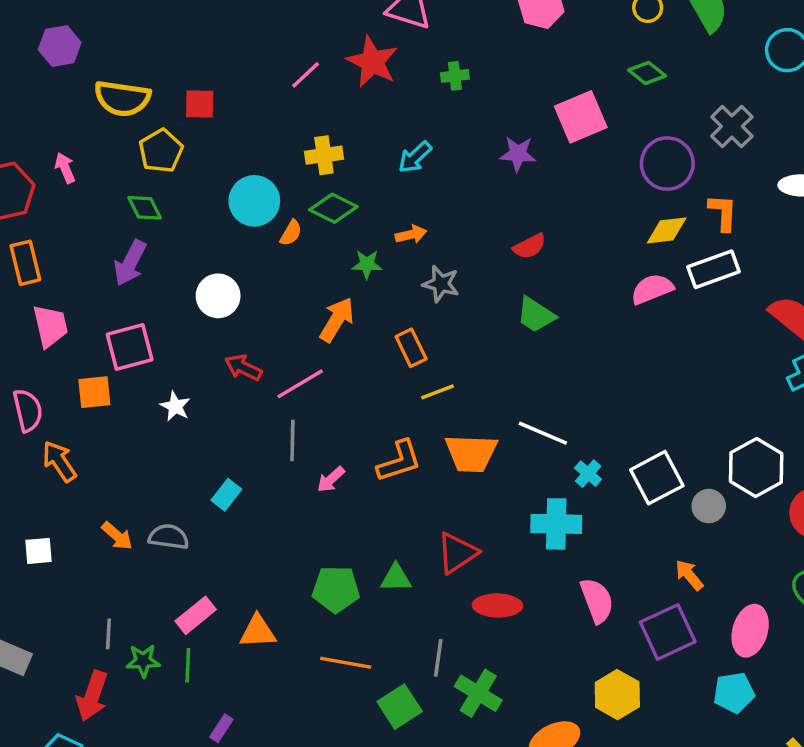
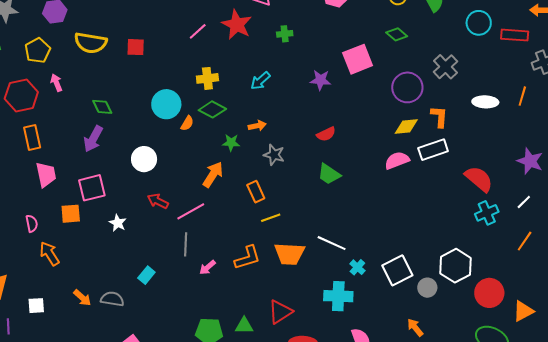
yellow pentagon: (161, 151) -> (38, 51), moved
pink semicircle: (28, 410) -> (32, 224), size x0.7

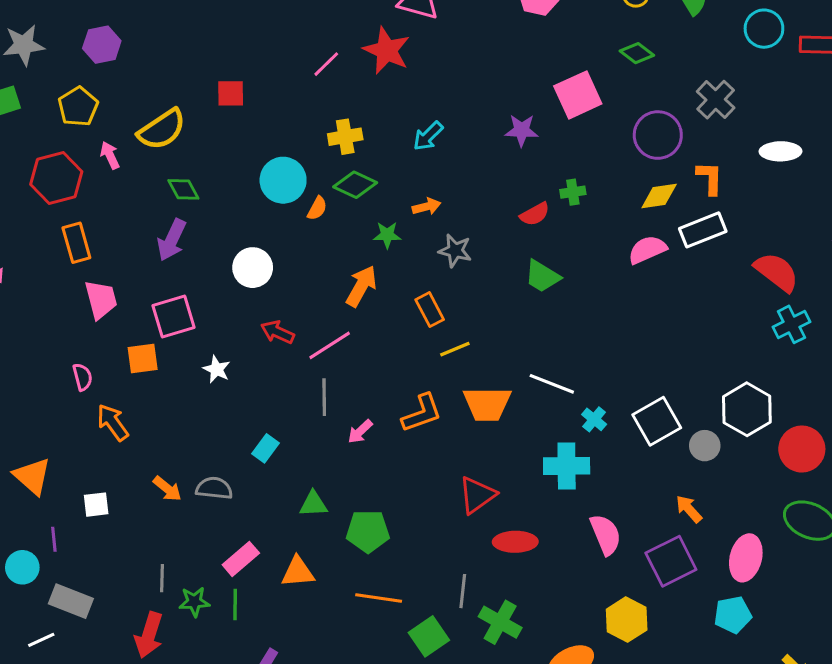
green cross: (285, 34) -> (573, 192), moved
yellow semicircle: (91, 43) -> (162, 129), moved, turned -40
green triangle: (244, 326) -> (313, 504), moved

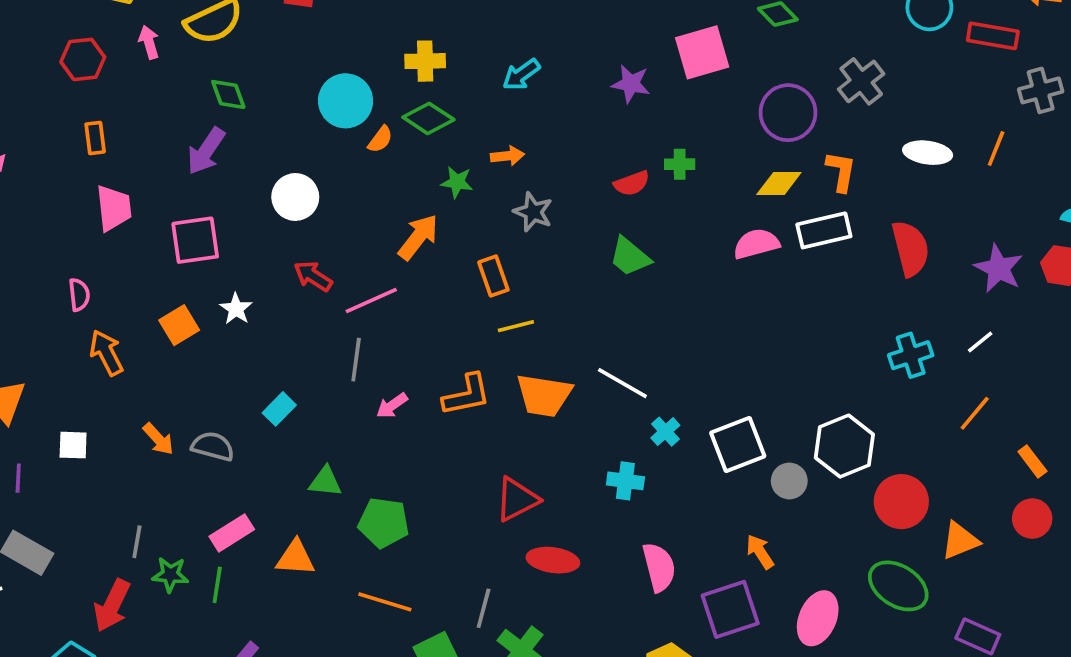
red hexagon: (56, 178) -> (83, 59), size x0.7
orange rectangle: (76, 243) -> (95, 138), size x0.7
red semicircle: (777, 272) -> (910, 248), moved, turned 30
orange square: (143, 359) -> (179, 325), moved, turned -32
cyan cross: (567, 466) -> (625, 481), size x0.7

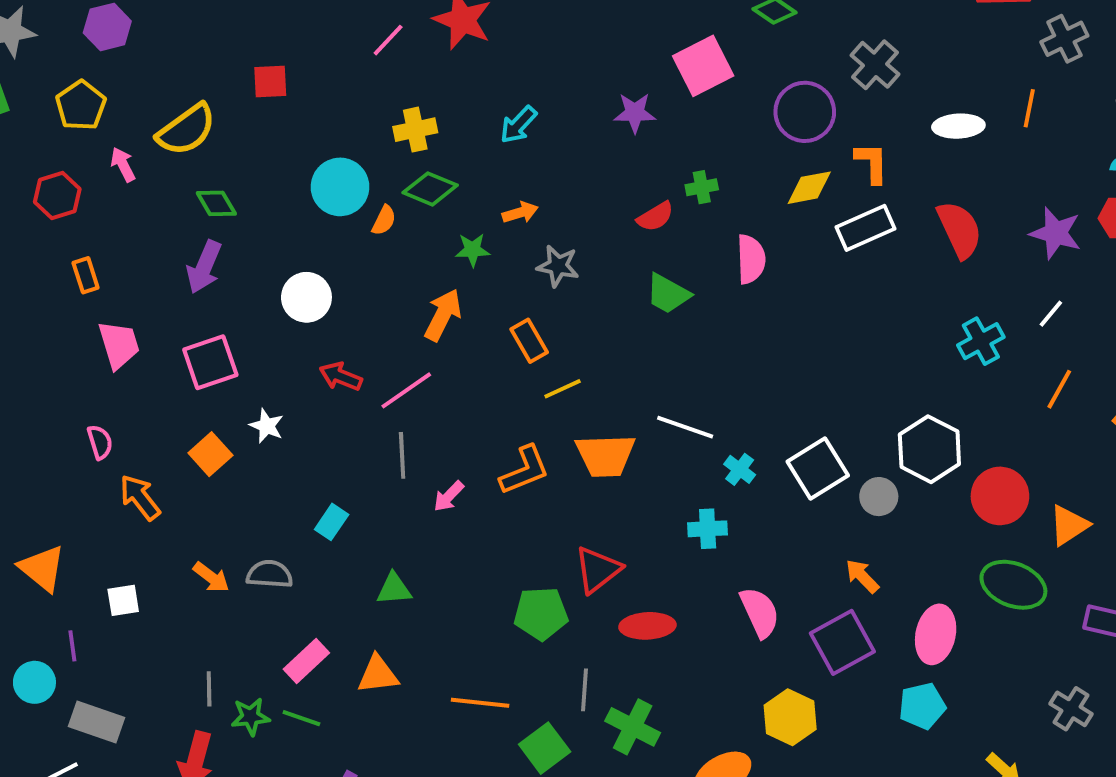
pink semicircle: (756, 244) -> (751, 259), moved, turned 114
green pentagon: (384, 523) -> (541, 614), moved
green line: (217, 585) -> (301, 718), turned -69

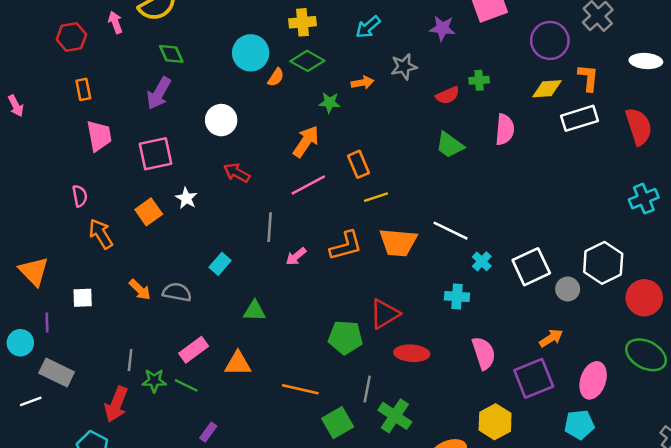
gray star: (558, 266) -> (404, 67), moved, turned -30
pink line: (406, 390) -> (308, 185), moved
orange arrow: (862, 576) -> (551, 338), turned 95

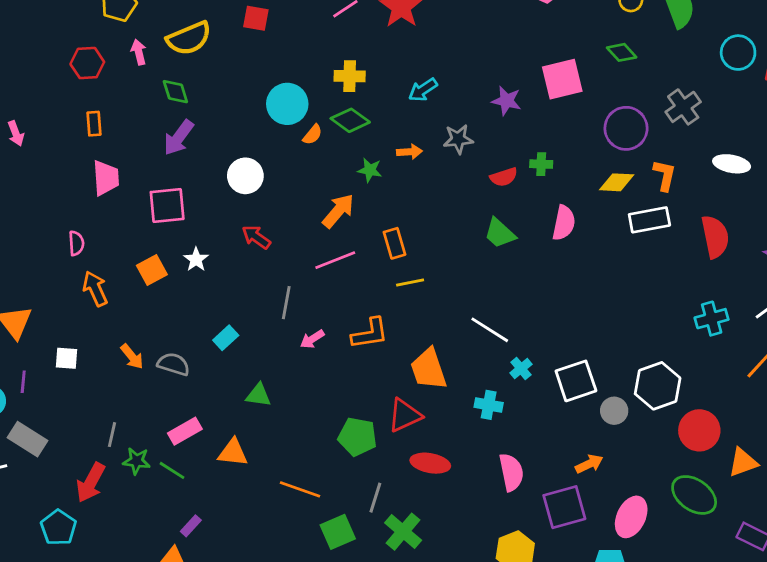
green diamond: (171, 54) -> (175, 92), moved
orange trapezoid: (398, 242) -> (429, 369), moved, turned 60

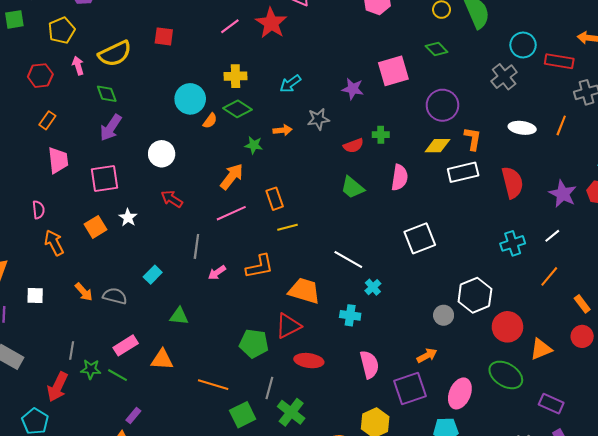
gray cross: (683, 107) -> (504, 77), moved
orange rectangle: (94, 124) -> (47, 120), turned 42
orange trapezoid: (429, 369) -> (304, 291), turned 128
white square: (576, 381) -> (420, 238), moved

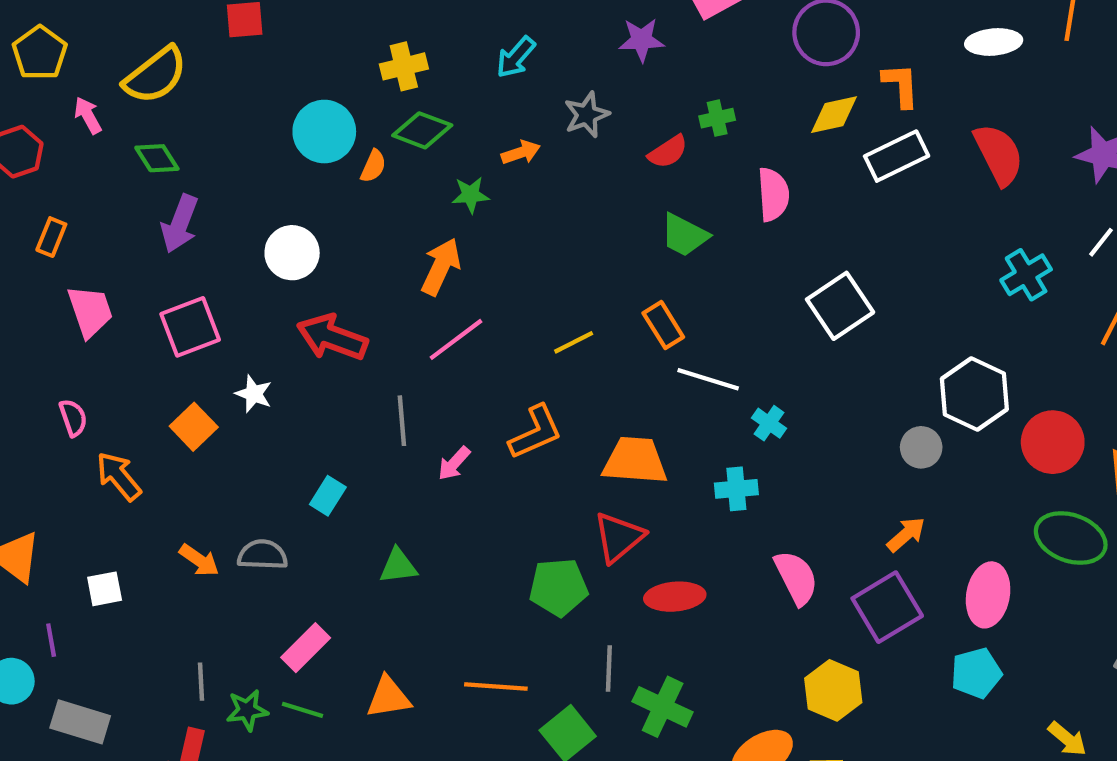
red arrow: (172, 199) -> (332, 337), size x1.5
orange rectangle: (275, 199) -> (663, 325), moved
orange triangle: (162, 360) -> (388, 697), moved

